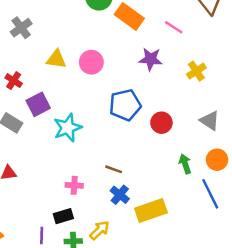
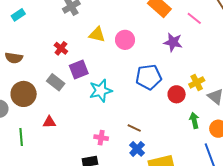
yellow cross: (196, 71) -> (197, 82), moved
green arrow: (185, 164) -> (194, 120), moved

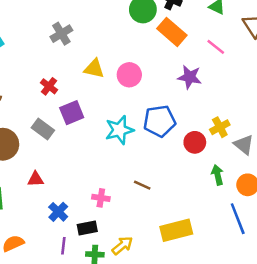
cyan star: (101, 91) -> (119, 130), moved
blue cross: (137, 149) -> (58, 212), moved

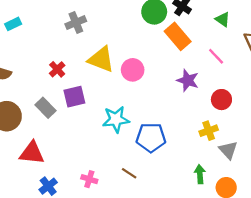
yellow triangle: (94, 69) -> (101, 59), size x1.4
blue pentagon: (160, 121) -> (151, 137), moved
red circle: (195, 142) -> (221, 100), moved
red triangle: (36, 179) -> (32, 153), size x1.6

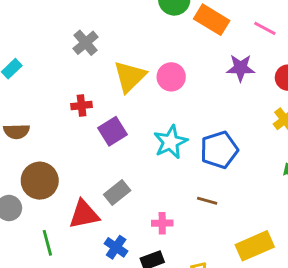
yellow triangle: (101, 59) -> (130, 77), turned -48
red cross: (57, 69) -> (82, 105), turned -35
gray rectangle: (46, 108) -> (117, 192), moved, turned -66

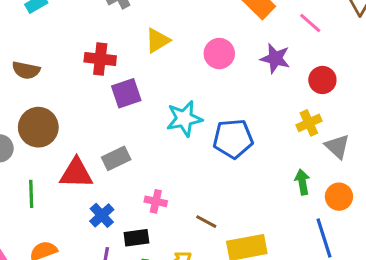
yellow triangle: (130, 77) -> (158, 40), size x0.7
pink circle: (171, 77) -> (219, 54), moved
red cross: (82, 105) -> (100, 59), size x1.4
brown line: (207, 201) -> (206, 222), moved

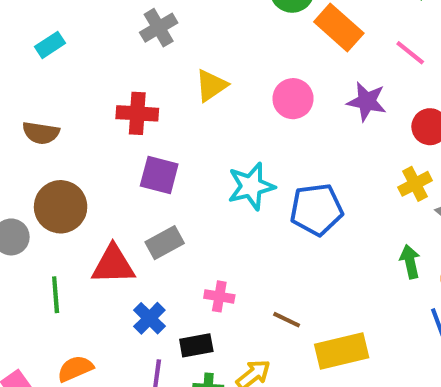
purple square: (126, 93) -> (159, 175), moved, turned 36

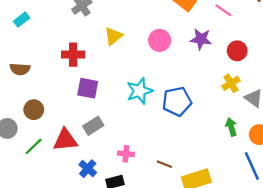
brown circle: (61, 207) -> (34, 110), size x0.7
green line: (56, 295) -> (34, 146), moved, turned 54

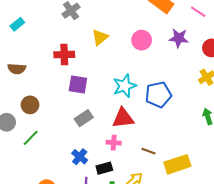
red triangle: (65, 140) -> (123, 118), moved

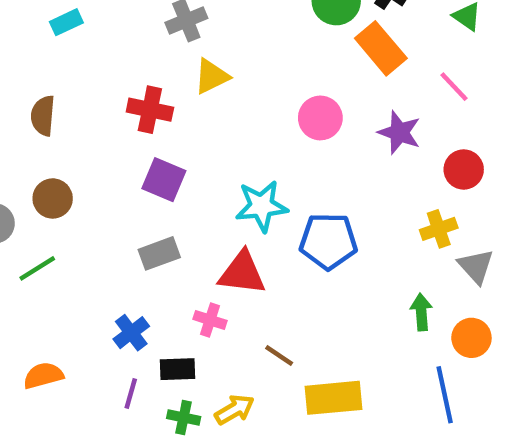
yellow triangle: (100, 37) -> (212, 76), moved
brown semicircle: (17, 69) -> (43, 116), turned 78

